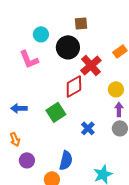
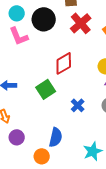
cyan circle: (41, 34) -> (17, 13), moved
black circle: (68, 47) -> (44, 19), moved
red cross: (91, 65) -> (81, 23), moved

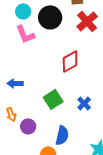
green square: (46, 89) -> (53, 99), moved
purple circle: (17, 137) -> (28, 126), moved

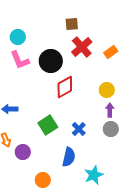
black circle: (50, 17) -> (51, 61), moved
blue semicircle: (62, 135) -> (69, 157), moved

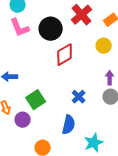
yellow circle: (107, 90) -> (104, 46), moved
green square: (48, 125) -> (36, 100), moved

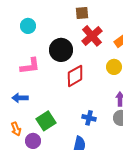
pink L-shape: (20, 28) -> (30, 66), moved, turned -75
blue cross: (79, 97) -> (89, 118), turned -32

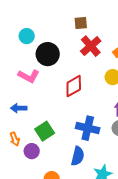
black circle: (61, 50) -> (48, 54), moved
pink L-shape: (30, 66) -> (29, 76), turned 35
blue cross: (89, 118) -> (88, 128), size x1.6

